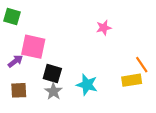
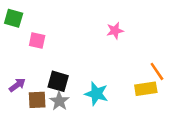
pink square: (33, 47) -> (37, 41), moved, size x0.6
purple arrow: (15, 61) -> (17, 85), moved
brown square: (19, 90) -> (37, 100), moved

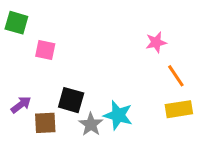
pink star: (115, 31) -> (156, 42), moved
orange line: (157, 71) -> (176, 76), moved
gray star: (59, 101) -> (91, 124), moved

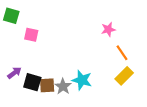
black square: (71, 100) -> (32, 82), moved
yellow rectangle: (179, 109) -> (124, 76), turned -36
brown square: (45, 123) -> (47, 85), moved

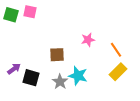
pink star: (108, 29) -> (88, 40), moved
pink square: (31, 35) -> (30, 12), moved
brown square: (47, 85) -> (57, 55), moved

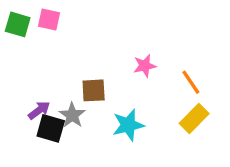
purple arrow: (14, 69) -> (39, 110), moved
cyan star: (78, 76) -> (128, 125), turned -30
gray star: (60, 82) -> (72, 115), moved

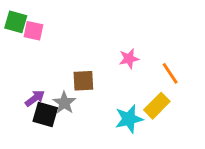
pink square: (49, 20) -> (33, 31), moved
yellow rectangle: (194, 118) -> (157, 106), moved
cyan star: (128, 125) -> (129, 119), moved

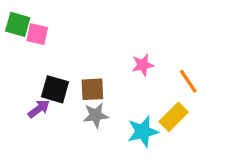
gray star: (64, 103) -> (96, 115), moved, turned 30
black square: (45, 115) -> (55, 89), moved

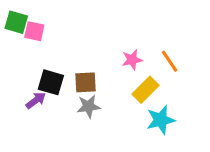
orange line: (188, 81) -> (170, 61), moved
yellow rectangle: (174, 117) -> (146, 90), moved
cyan star: (143, 132) -> (161, 120), moved

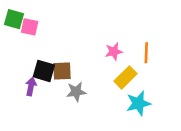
orange line: (170, 61) -> (146, 53), turned 36
brown square: (85, 82) -> (62, 71), moved
purple arrow: (36, 100) -> (31, 87), turned -42

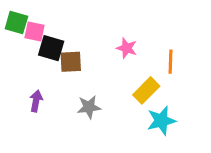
pink star: (114, 52) -> (127, 48), moved, turned 30
black square: (44, 71) -> (51, 48), moved
brown square: (62, 71) -> (71, 62), moved

